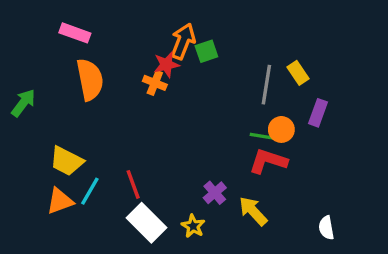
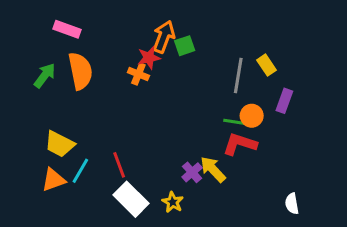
green arrow: (23, 103) -> (45, 76), moved
yellow arrow: (253, 211) -> (213, 169), moved

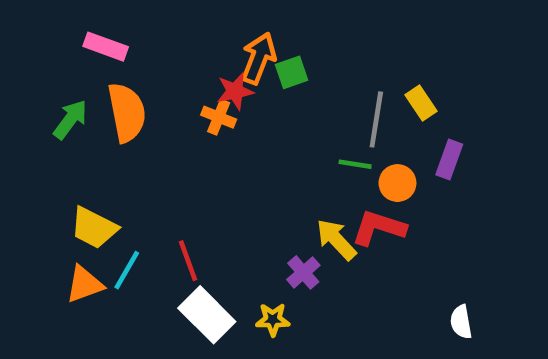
green line: (234, 122) -> (355, 164), moved
yellow arrow: (213, 169) -> (336, 240), moved
yellow star: (173, 202) -> (273, 320), turned -30

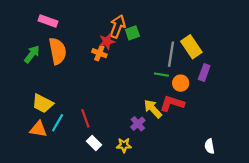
yellow rectangle: (421, 103) -> (191, 47), size x1.5
orange triangle: (84, 284) -> (38, 129), turned 30
white rectangle: (207, 315) -> (94, 143), size x0.6

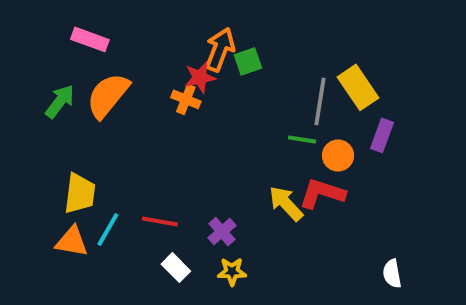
orange semicircle: (58, 51) -> (108, 95), turned -130
yellow trapezoid: (43, 103) -> (80, 194), turned -110
red line: (85, 118) -> (160, 222), turned -60
purple cross: (138, 124) -> (222, 232), moved

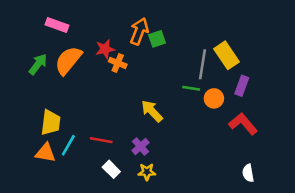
red star: (200, 77) -> (105, 49), moved
red L-shape: (322, 194) -> (243, 124), moved, turned 32
yellow arrow: (286, 204) -> (152, 111), moved

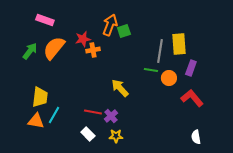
yellow rectangle: (227, 55) -> (179, 44), turned 30
orange cross: (118, 63) -> (93, 50), turned -32
red line: (101, 140) -> (93, 112), moved

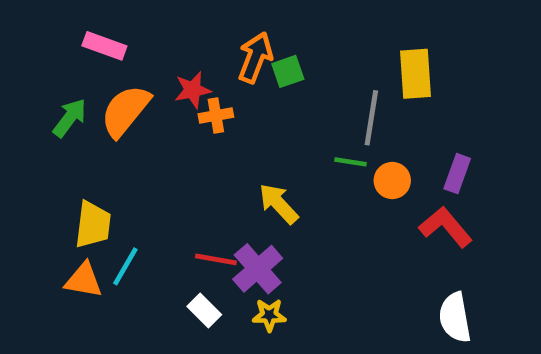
yellow rectangle: (179, 44) -> (415, 74), moved
purple rectangle: (191, 68) -> (457, 174), moved
purple cross: (111, 116) -> (258, 269), size x1.5
white semicircle: (196, 137) -> (455, 317), size x1.5

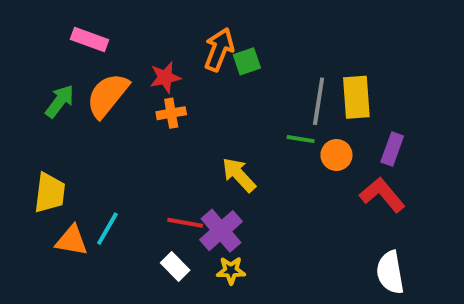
yellow rectangle: (415, 74) -> (356, 97), moved
orange cross: (216, 115) -> (171, 113), moved
yellow trapezoid: (93, 225) -> (50, 193), moved

